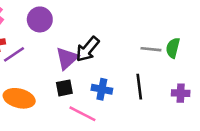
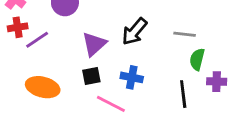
green semicircle: (173, 48) -> (197, 59), moved
black arrow: (88, 49) -> (134, 31), moved
black line: (139, 87) -> (183, 94), moved

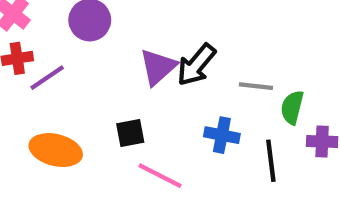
gray line: (185, 34) -> (256, 86), moved
purple triangle: (94, 44) -> (158, 67), moved
blue cross: (132, 77) -> (222, 135), moved

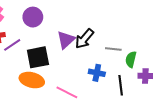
black square: (130, 133) -> (38, 57), moved, size x1.6
orange ellipse: (56, 150) -> (32, 80), moved

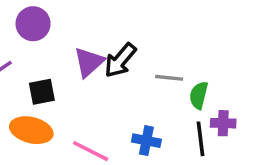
black square: (38, 57) -> (42, 92), size x0.7
blue cross: (97, 73) -> (146, 141), moved
black line: (121, 85) -> (201, 139), moved

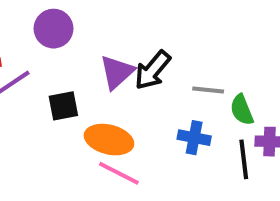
green semicircle: (199, 95) -> (242, 110), turned -36
orange ellipse: (31, 130) -> (109, 140), moved
blue cross: (146, 141) -> (194, 138), moved

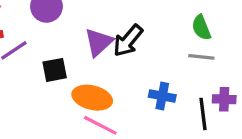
gray line: (208, 90) -> (201, 57), moved
green semicircle: (242, 110) -> (201, 28), moved

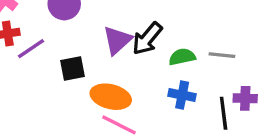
green semicircle: (201, 28) -> (182, 57), moved, turned 100

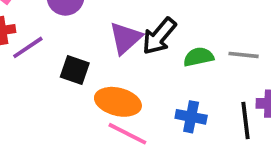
black square: (73, 68) -> (75, 70), turned 30
blue cross: (182, 95) -> (191, 117), moved

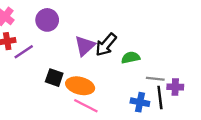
gray line: (244, 55) -> (155, 79), moved
black square: (75, 70) -> (54, 78), moved
blue cross: (191, 117) -> (140, 102), moved

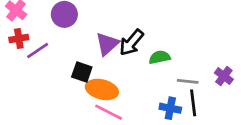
black square: (54, 78) -> (82, 72), moved
purple cross: (175, 87) -> (224, 76), moved, turned 35

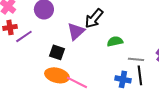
black arrow: (131, 43) -> (94, 18), moved
orange ellipse: (102, 89) -> (57, 75), moved

